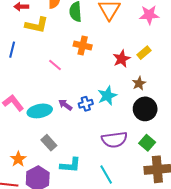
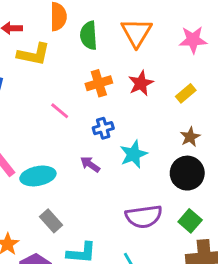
orange cross: (83, 45) -> (99, 83), turned -30
red star: (122, 59) -> (141, 83), moved
brown star: (139, 83) -> (190, 137), moved
blue cross: (86, 104) -> (103, 128), moved
purple arrow: (65, 105) -> (90, 164), moved

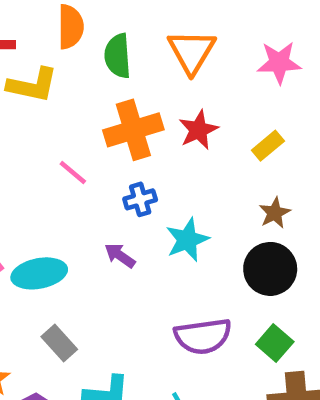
orange cross: (99, 83) -> (133, 130), size x1.4

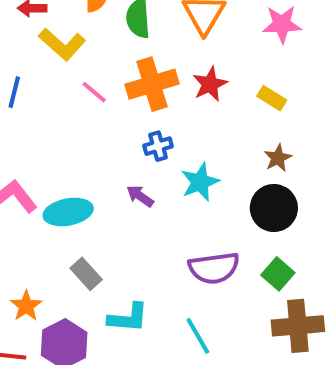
yellow L-shape: (32, 85) -> (62, 44), turned 30
yellow rectangle: (268, 146) -> (272, 98), turned 72
pink line: (73, 173) -> (94, 92), moved

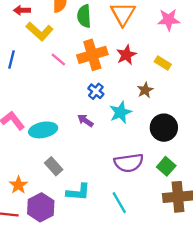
blue cross: (158, 146) -> (96, 91), turned -35
brown star: (278, 158) -> (145, 90), moved

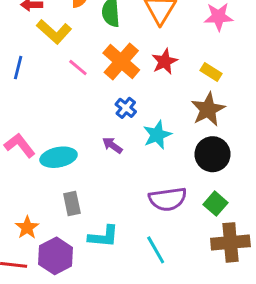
orange cross: (92, 55) -> (121, 62), turned -32
brown star: (145, 90) -> (208, 109), moved, size x1.6
gray rectangle: (54, 166) -> (72, 204), turned 30

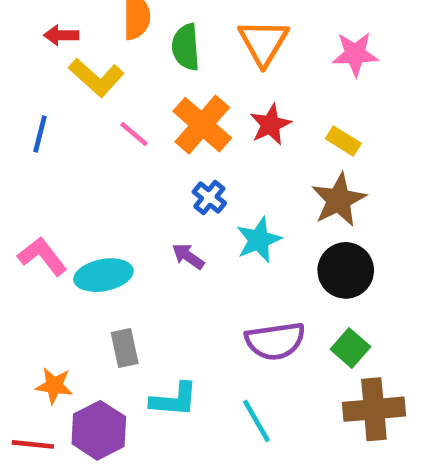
orange star: (27, 227) -> (54, 386), turned -30

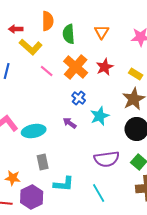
orange triangle: (263, 42) -> (102, 32), size x0.7

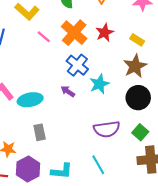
blue cross: (79, 98) -> (77, 65), size x1.5
cyan L-shape: (64, 184) -> (62, 171), moved

